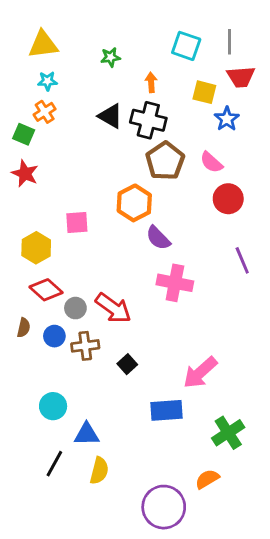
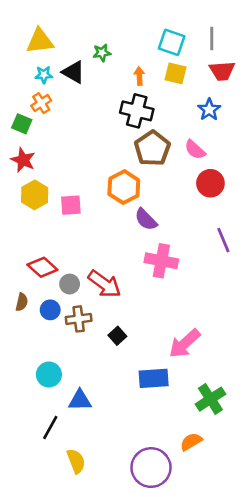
yellow square: (204, 92) -> (176, 73), moved
black triangle: (110, 116) -> (73, 72), moved
yellow hexagon: (36, 248) -> (35, 195), moved
yellow semicircle: (99, 471) -> (76, 461), moved, turned -35

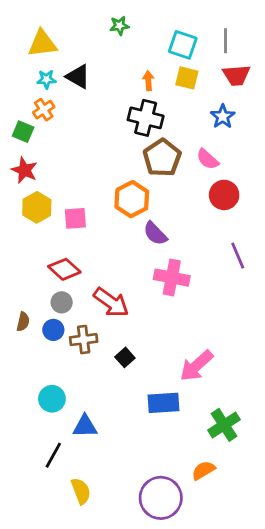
green star: (102, 53) -> (119, 26), moved
red diamond: (42, 267) -> (64, 269), moved
gray circle: (70, 284) -> (62, 302), moved

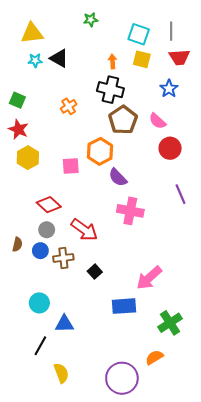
orange cross: (44, 110) -> (69, 106), moved
pink square: (75, 218) -> (71, 166), moved

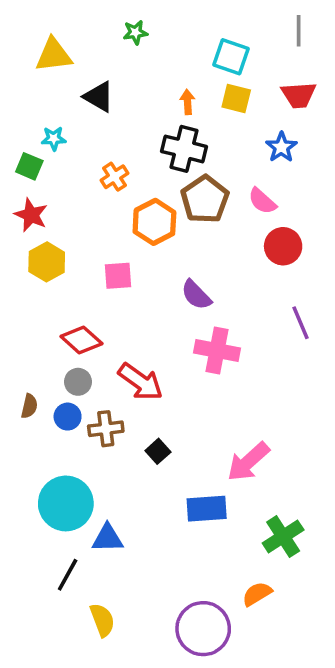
green star: (91, 20) -> (135, 32), moved
gray line: (171, 31) -> (299, 31), moved
cyan star: (35, 60) -> (54, 138), moved
orange hexagon: (100, 151) -> (154, 222), moved
cyan circle: (39, 303) -> (66, 503), size x1.6

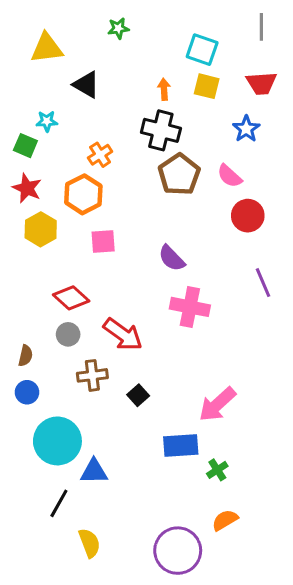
orange hexagon: (154, 222) -> (83, 194), moved
blue circle: (68, 417) -> (27, 392), moved
green cross: (283, 536) -> (217, 470), moved, size x0.6

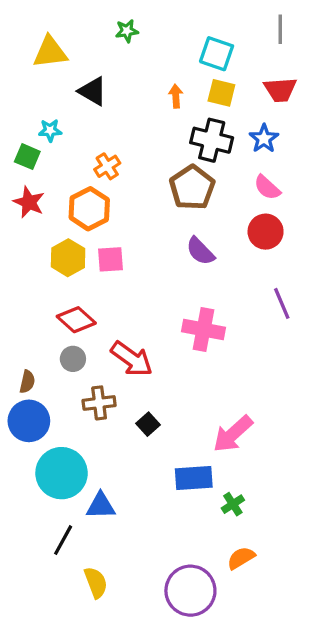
black cross: (161, 130) -> (212, 140), moved
pink semicircle: (229, 176) -> (267, 188), moved
yellow hexagon: (41, 229) -> (68, 258), moved
purple semicircle: (172, 258) -> (200, 251), moved
blue circle: (27, 392) -> (29, 421), size x1.6

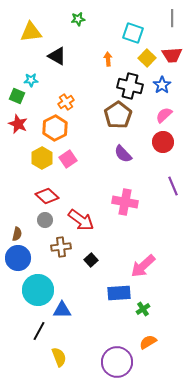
yellow square: (221, 93) -> (147, 58), moved, turned 30
pink semicircle: (267, 188) -> (164, 115), turned 96
pink square: (110, 259) -> (68, 159), turned -30

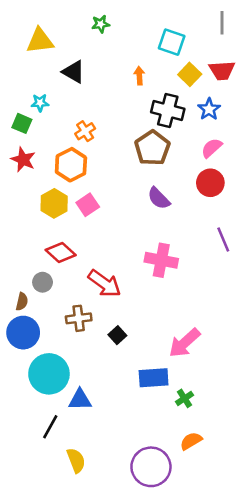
gray circle: (45, 220) -> (43, 282), moved

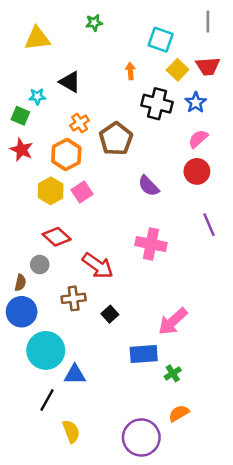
black triangle: (74, 72) -> (70, 82), moved
brown pentagon: (152, 148) -> (116, 139), moved

